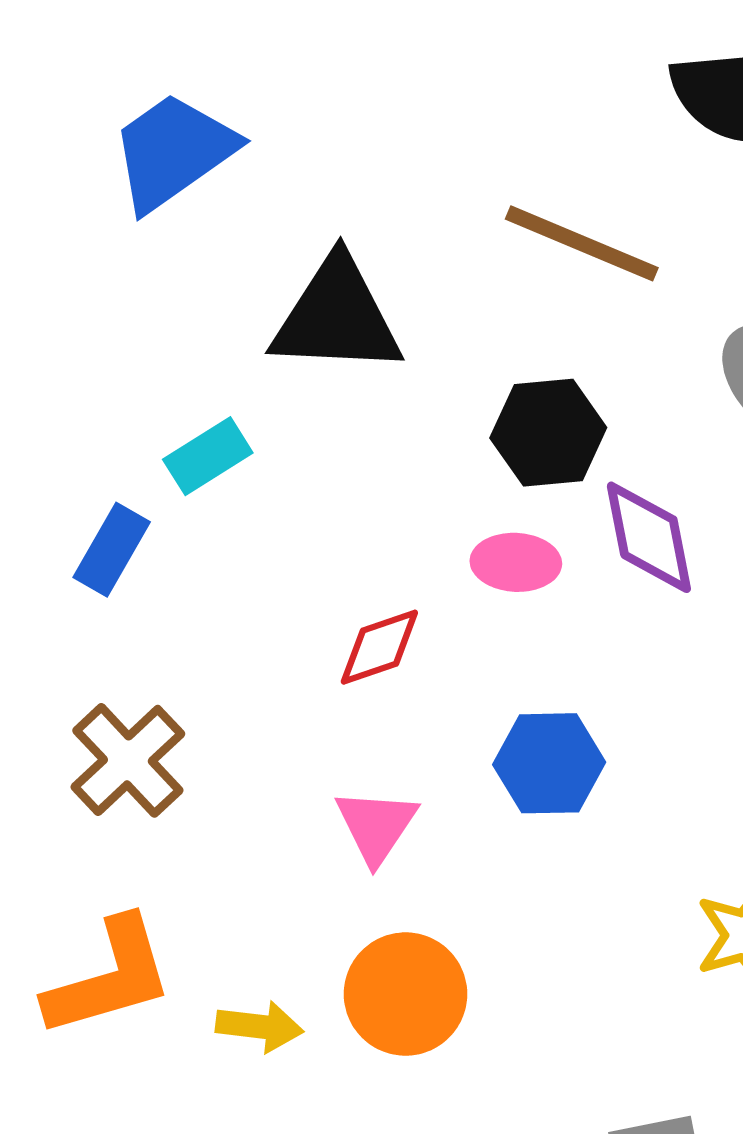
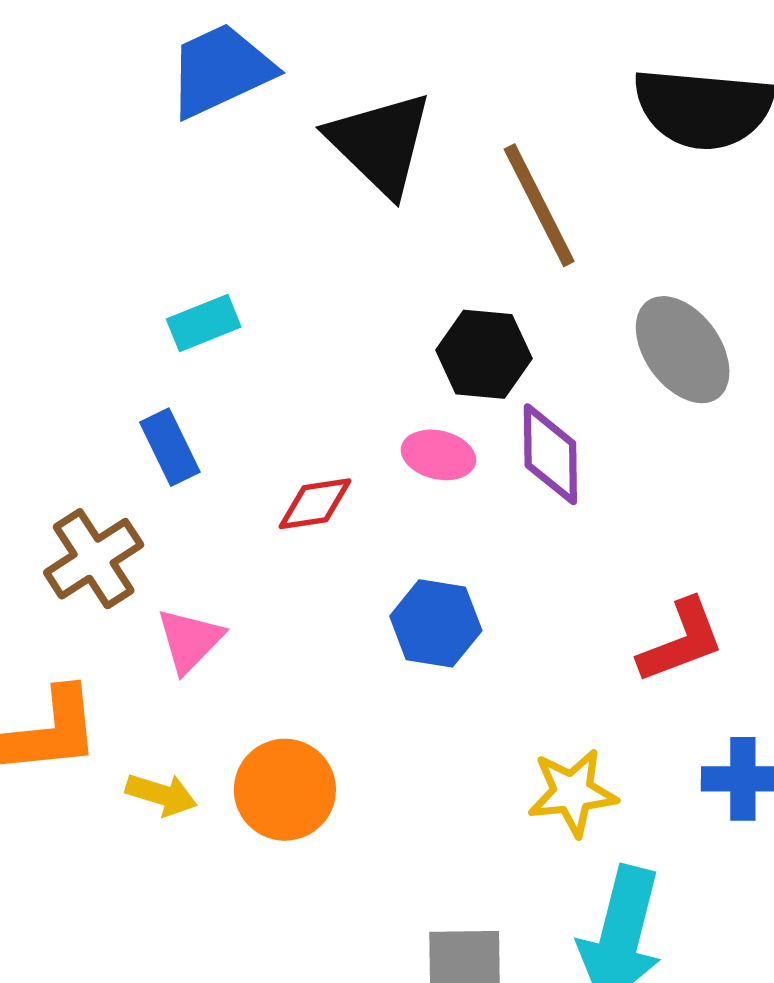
brown line: (582, 243) -> (539, 205), turned 30
black triangle: (337, 317) -> (380, 143), moved, turned 31
blue rectangle: (112, 550) -> (170, 447), moved, turned -66
pink triangle: (376, 826) -> (190, 640), moved

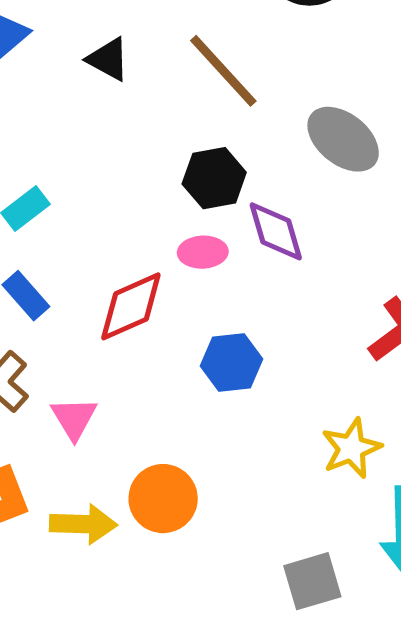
black triangle: (380, 143) -> (108, 59), size x0.6
red diamond: (315, 504) -> (131, 306), size x1.5
yellow arrow: (161, 795) -> (83, 524), size x1.4

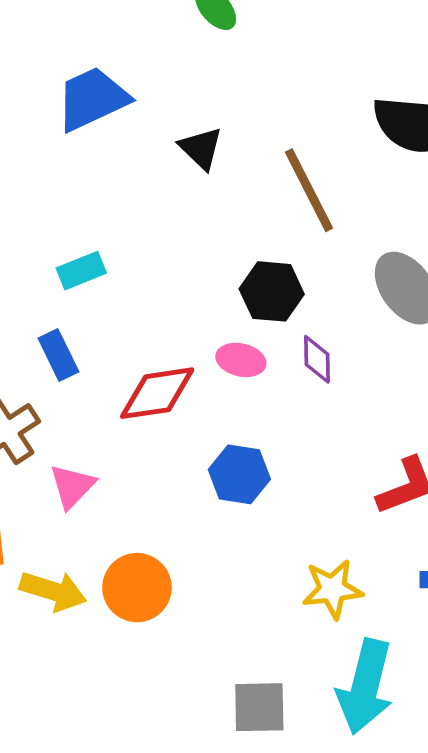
purple diamond: (276, 231) -> (317, 359), size x0.7

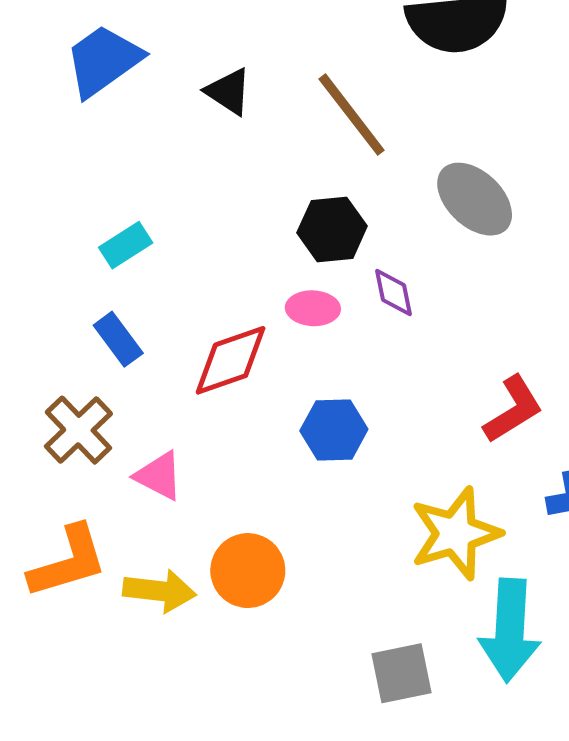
pink triangle: (72, 486) -> (159, 476), turned -36
yellow star: (332, 589) -> (455, 533), size x1.4

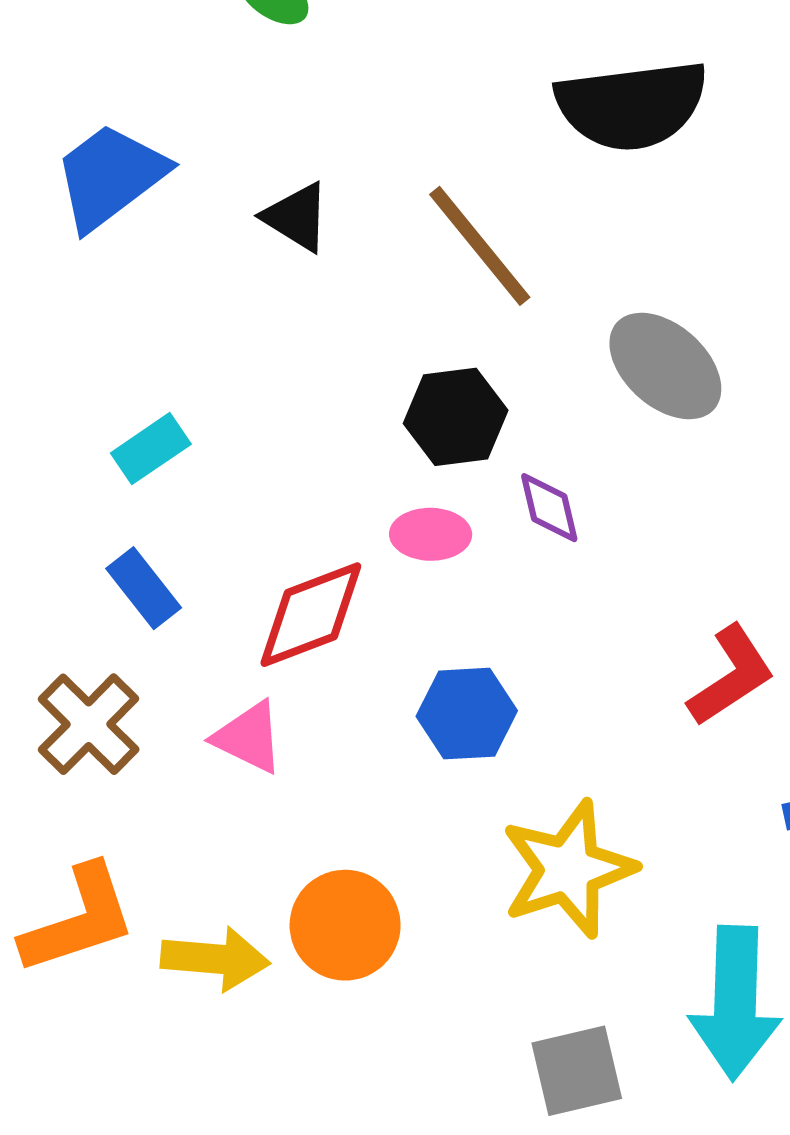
pink triangle: (159, 476) -> (249, 737), moved
yellow star: (455, 533) -> (568, 869), moved

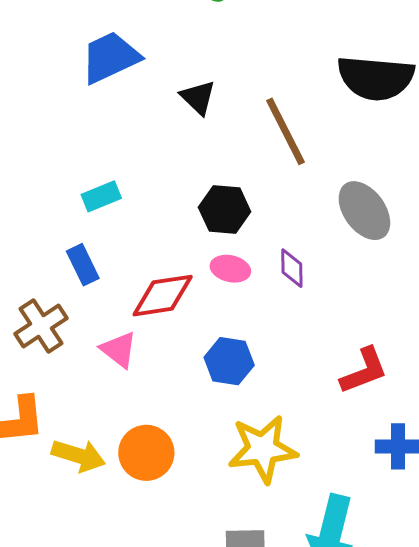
black hexagon: (456, 417) -> (225, 210), moved

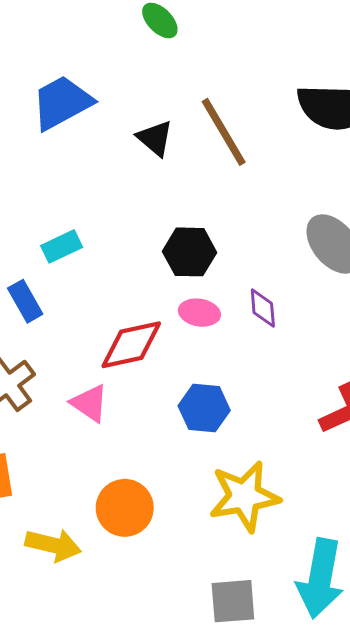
brown line: (286, 131) -> (224, 132), moved
blue rectangle: (83, 265) -> (25, 301), moved
yellow arrow: (78, 456) -> (53, 545), moved

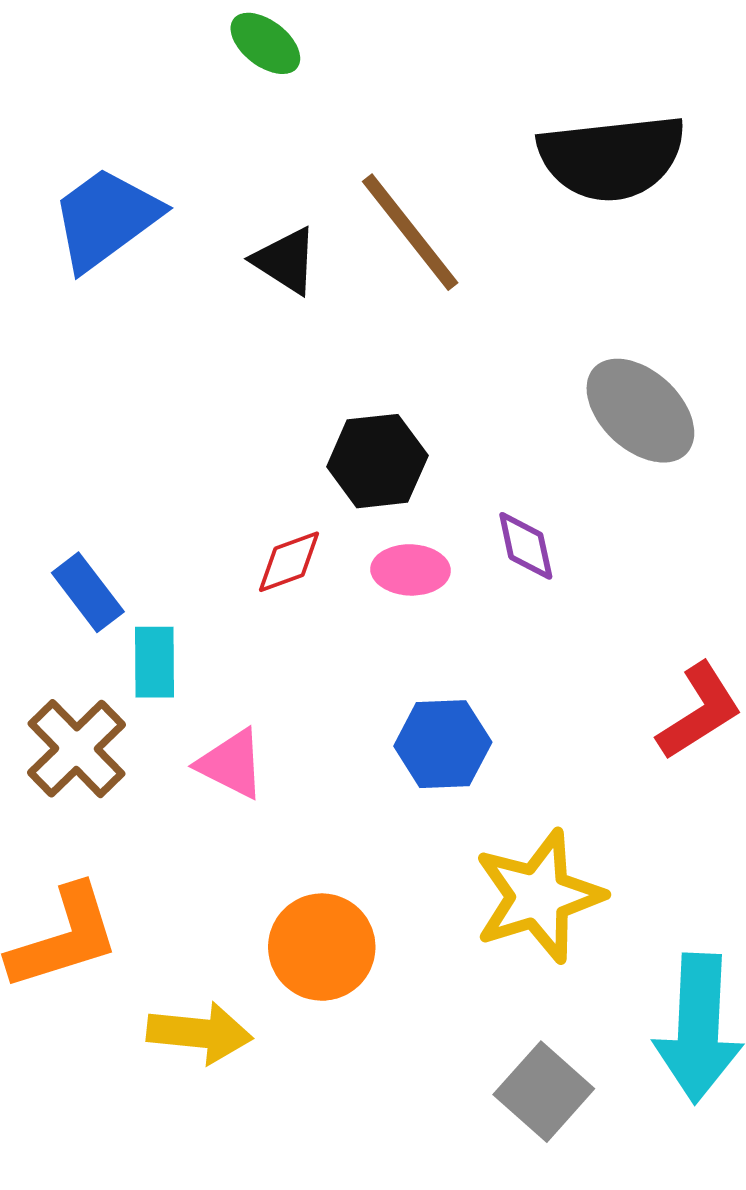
cyan rectangle: (62, 246) -> (154, 662), moved, turned -57
red diamond: (131, 345) -> (289, 562), moved, size x0.6
gray square: (233, 601) -> (544, 1092), turned -36

